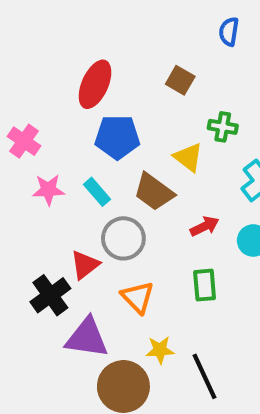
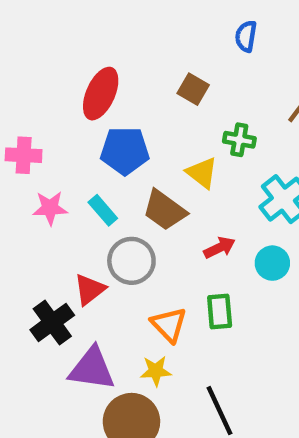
pink cross: (24, 141) -> (24, 155), turned -32
orange triangle: (138, 297) -> (169, 325), moved
yellow star: (160, 350) -> (156, 371), moved

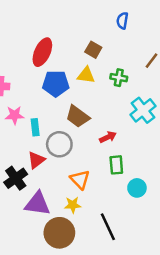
yellow triangle: (202, 173) -> (86, 75), moved, turned -30
cyan rectangle: (103, 210) -> (35, 127), moved, turned 35
cyan circle: (272, 263) -> (137, 188), moved
green rectangle: (220, 311) -> (116, 165), moved

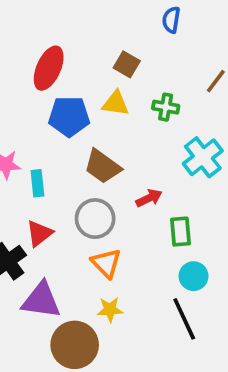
gray circle: (59, 144) -> (95, 219), moved
green rectangle: (116, 165) -> (181, 232), moved
yellow star: (73, 205) -> (110, 310), moved
black line: (108, 227) -> (184, 319), moved

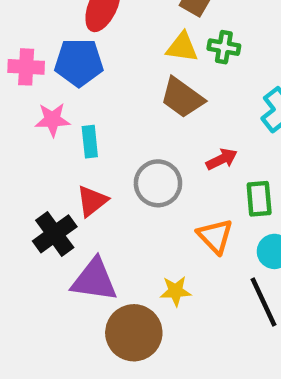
green cross: (166, 107) -> (224, 47), moved
blue pentagon: (69, 116) -> (79, 62), moved
brown trapezoid: (103, 167) -> (182, 98), moved
orange triangle: (106, 263) -> (215, 236), moved

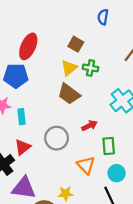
yellow triangle: (182, 47) -> (69, 68), turned -48

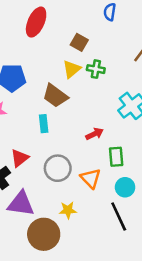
red ellipse: (28, 46) -> (36, 22), moved
brown trapezoid: (69, 94) -> (55, 96), moved
cyan rectangle: (21, 117) -> (44, 124), moved
gray circle: (57, 138) -> (58, 168), moved

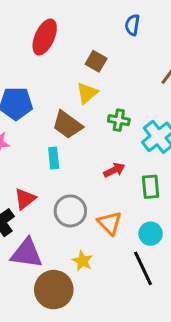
green cross: (96, 69) -> (119, 120), moved
green rectangle: (116, 157) -> (151, 187), moved
yellow star: (68, 210) -> (82, 261), turned 30

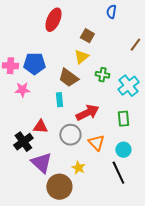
red arrow: (114, 170) -> (87, 113), moved, size x1.6
red triangle: (25, 199) -> (40, 127), turned 42
purple triangle: (27, 253) -> (41, 163), turned 35

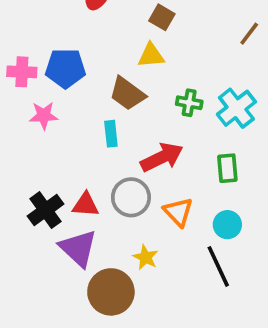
yellow triangle: (81, 57) -> (151, 55), turned 35
green cross: (102, 75) -> (189, 103), moved
red triangle: (40, 127) -> (85, 205), moved

